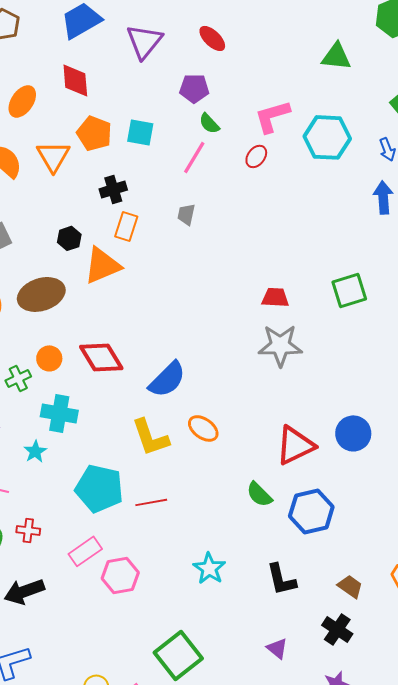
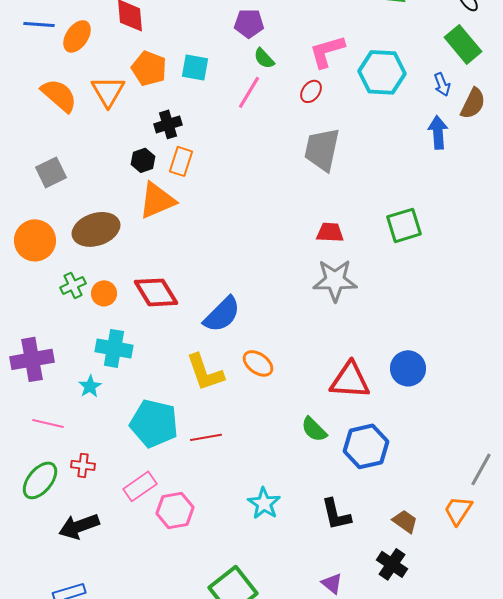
gray trapezoid: (186, 214) -> (322, 149), moved, size x2.0
black hexagon: (69, 238) -> (143, 160), moved
green cross: (18, 378) -> (73, 285), moved
red triangle: (295, 445) -> (350, 380), turned 30

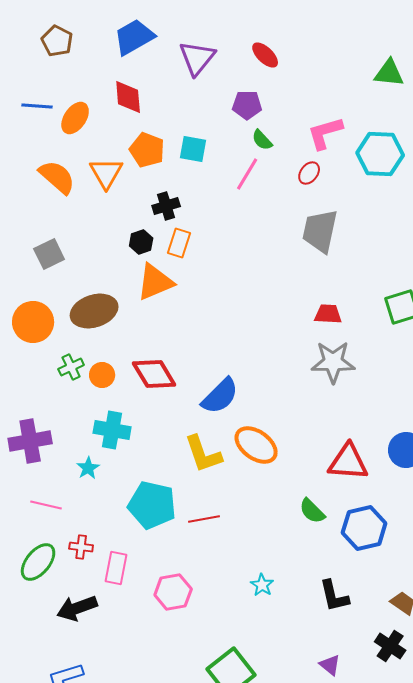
orange ellipse: (258, 363) -> (256, 445), size x1.4
pink rectangle: (140, 486) -> (116, 568), moved, turned -44
cyan star: (264, 503) -> (262, 585), size x0.7

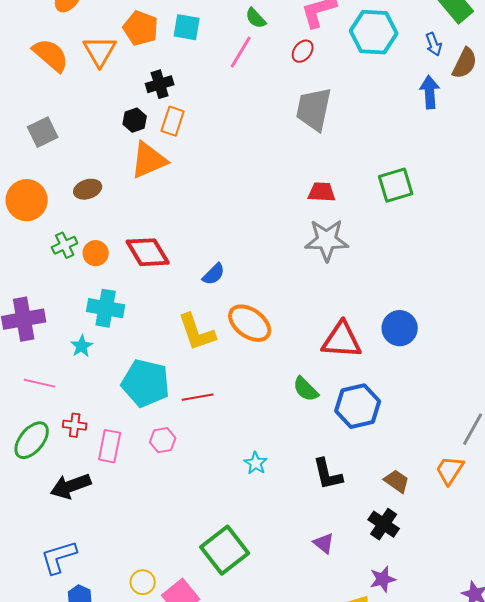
brown ellipse: (94, 311) -> (88, 189), size x0.6
blue semicircle: (220, 396) -> (214, 274), size x0.6
pink hexagon: (173, 592) -> (163, 440), moved, size x0.7

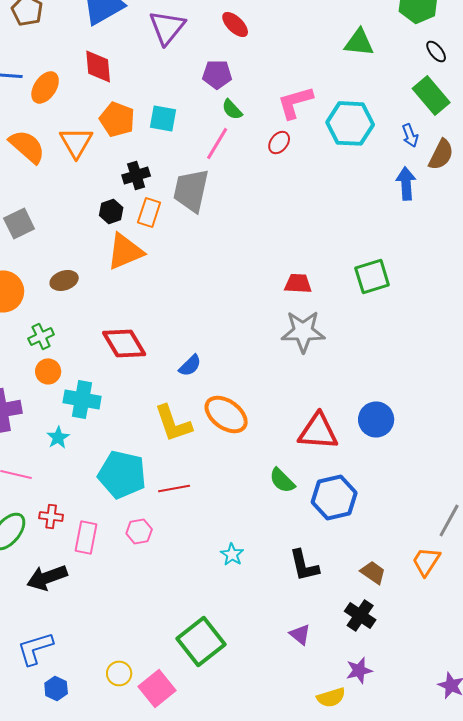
gray trapezoid: (314, 109) -> (191, 190), moved
orange circle: (96, 253) -> (48, 371), moved

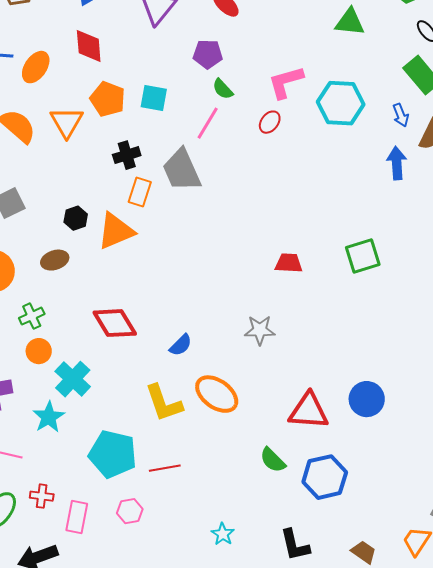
gray trapezoid: (191, 190) -> (182, 170), turned -36
black hexagon: (111, 211) -> (76, 218), moved
gray star: (303, 331) -> (260, 330), moved, size x0.7
cyan cross: (82, 399) -> (73, 379), turned 33
cyan star: (58, 437) -> (49, 417), size x1.4

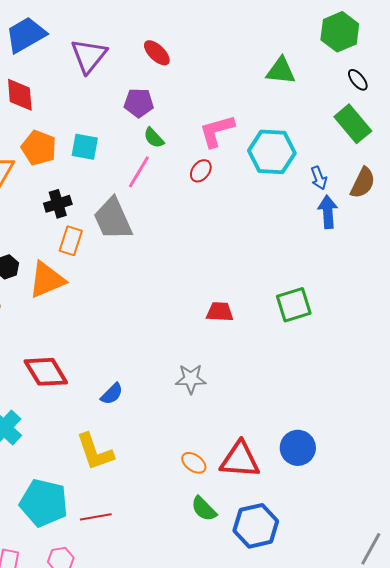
blue arrow: (401, 115) -> (319, 178), moved
orange ellipse: (217, 394) -> (194, 463), moved, size x0.6

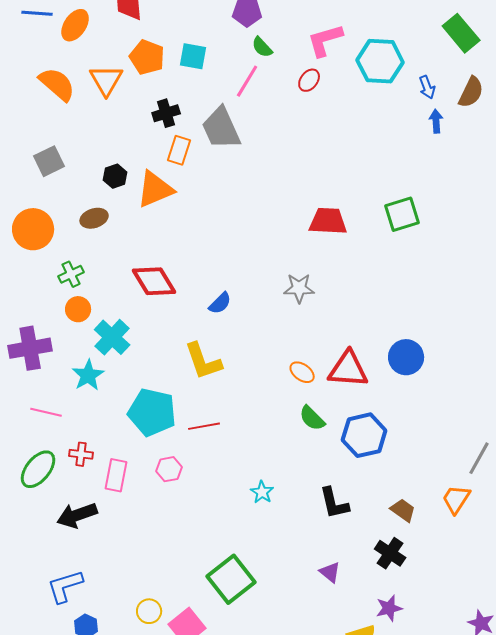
blue arrow: (328, 212) -> (436, 121), size x0.7
red trapezoid: (220, 312) -> (328, 221), size x1.4

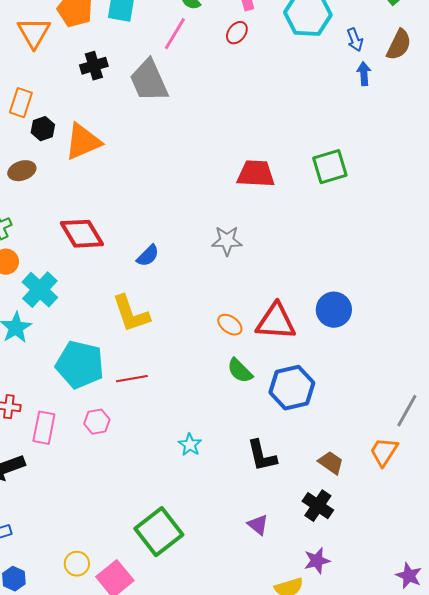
orange rectangle: (179, 150) -> (21, 103), moved

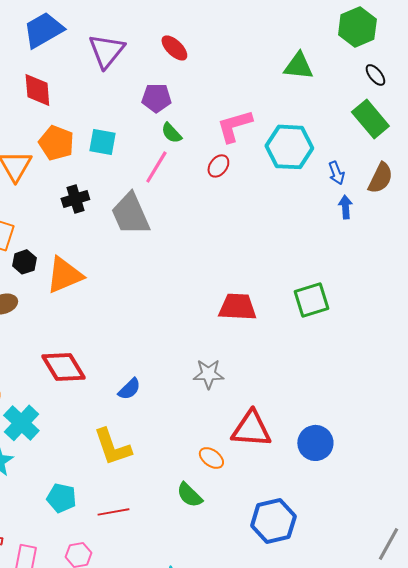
red triangle: (276, 322) -> (251, 429), moved
cyan pentagon: (80, 365) -> (61, 498), size x0.6
green semicircle: (240, 371) -> (189, 495), moved

